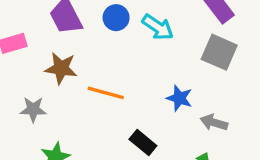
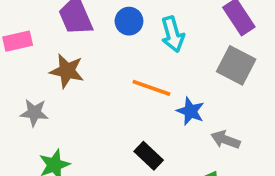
cyan arrow: (158, 27) -> (173, 34), turned 36
orange line: (106, 93) -> (151, 88), moved

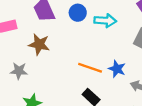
cyan arrow: (173, 34) -> (105, 21), turned -70
orange line: (151, 88) -> (90, 68), moved

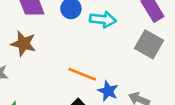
blue star: (117, 69) -> (108, 91), moved

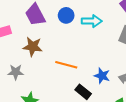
orange line: (82, 74) -> (66, 65), moved

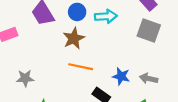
brown star: (33, 47) -> (74, 38), moved, turned -30

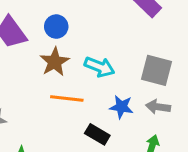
cyan arrow: (106, 16) -> (100, 67), moved, turned 30
gray square: (149, 31) -> (156, 70), moved

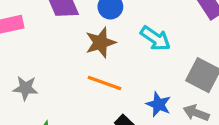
cyan arrow: (100, 67) -> (155, 38), moved

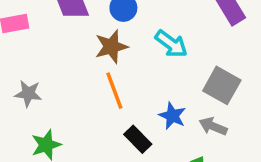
orange line: (105, 83) -> (114, 91), turned 48

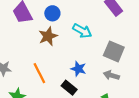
orange line: (114, 91) -> (39, 73), moved
blue star: (172, 116) -> (78, 69), moved

